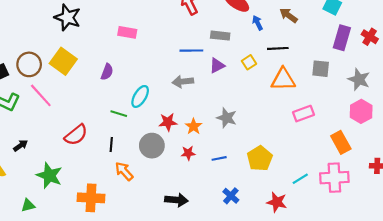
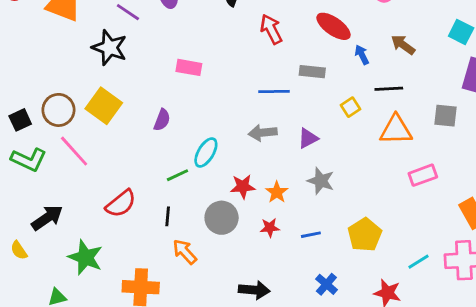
purple triangle: (217, 66) -> (308, 138), moved
green line: (119, 114) -> (178, 175), turned -42
black arrow: (21, 146) -> (47, 218), size x1.6

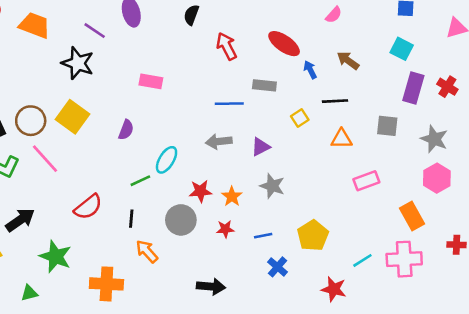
orange triangle: (396, 130) -> (342, 139), size x0.7
blue cross: (326, 284) -> (278, 267), moved

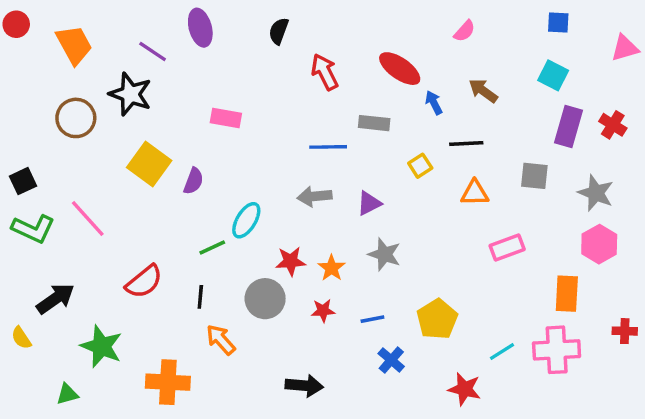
orange trapezoid: (35, 25) -> (74, 45), turned 40
yellow square: (72, 117) -> (149, 164), moved
brown circle: (31, 121) -> (76, 118), moved
orange rectangle: (412, 216) -> (567, 294), turned 32

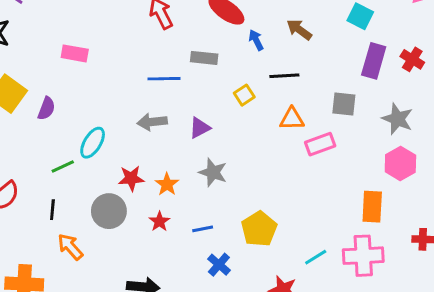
pink rectangle: (507, 248) -> (320, 144), moved
red star: (323, 311) -> (159, 221), turned -30

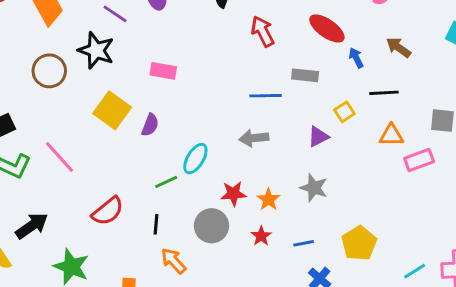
pink rectangle: (75, 53) -> (163, 71), moved
purple triangle: (200, 128) -> (318, 137), moved

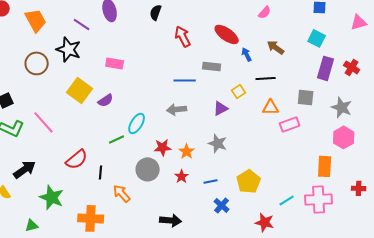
purple semicircle: (150, 125) -> (106, 100), turned 35
black line: (156, 224) -> (101, 172), moved

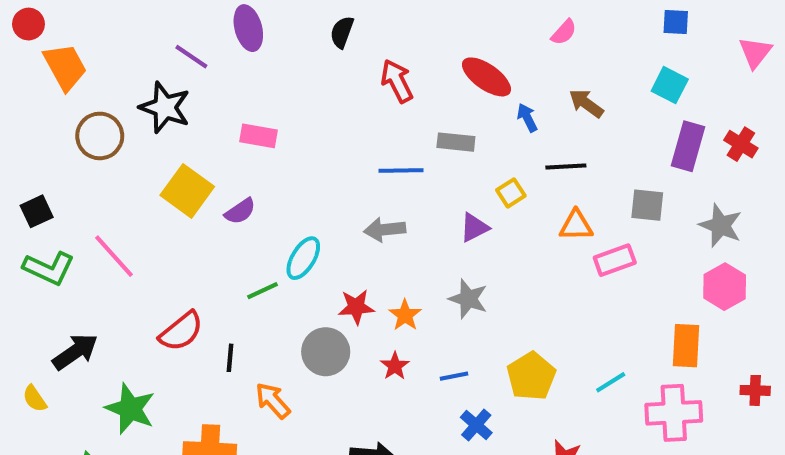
orange trapezoid: (36, 20) -> (65, 67), moved
pink triangle: (359, 22) -> (755, 53), turned -36
cyan line: (287, 200) -> (611, 382), moved

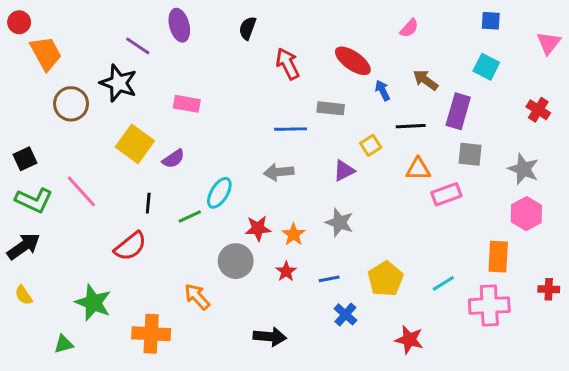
purple rectangle: (688, 146) -> (458, 111), moved
black arrow: (75, 352) -> (24, 246), moved
black line: (230, 358) -> (148, 203), moved

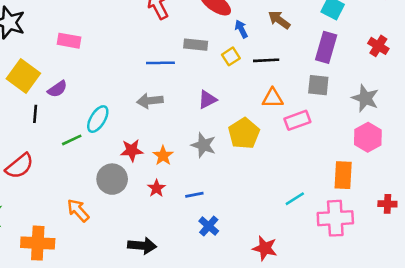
purple rectangle: (458, 111) -> (326, 47), moved
yellow square: (371, 145) -> (231, 56), moved
black line: (148, 203) -> (35, 114), moved
yellow pentagon: (385, 279) -> (244, 133), moved

